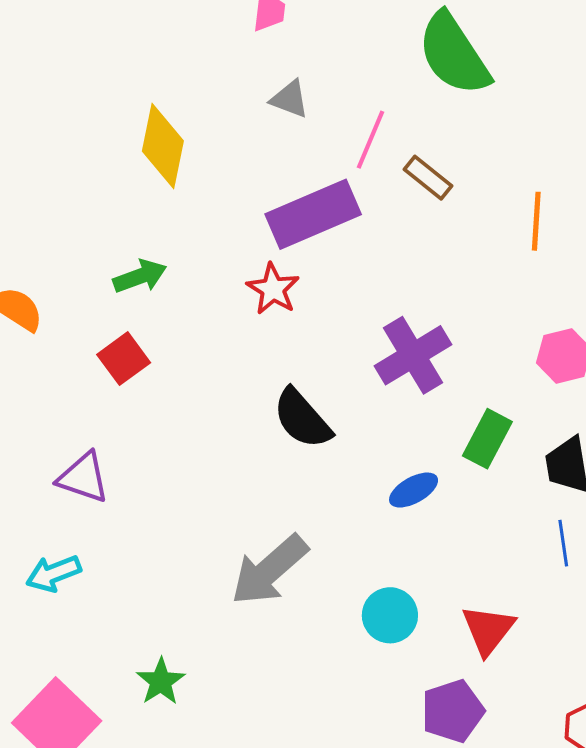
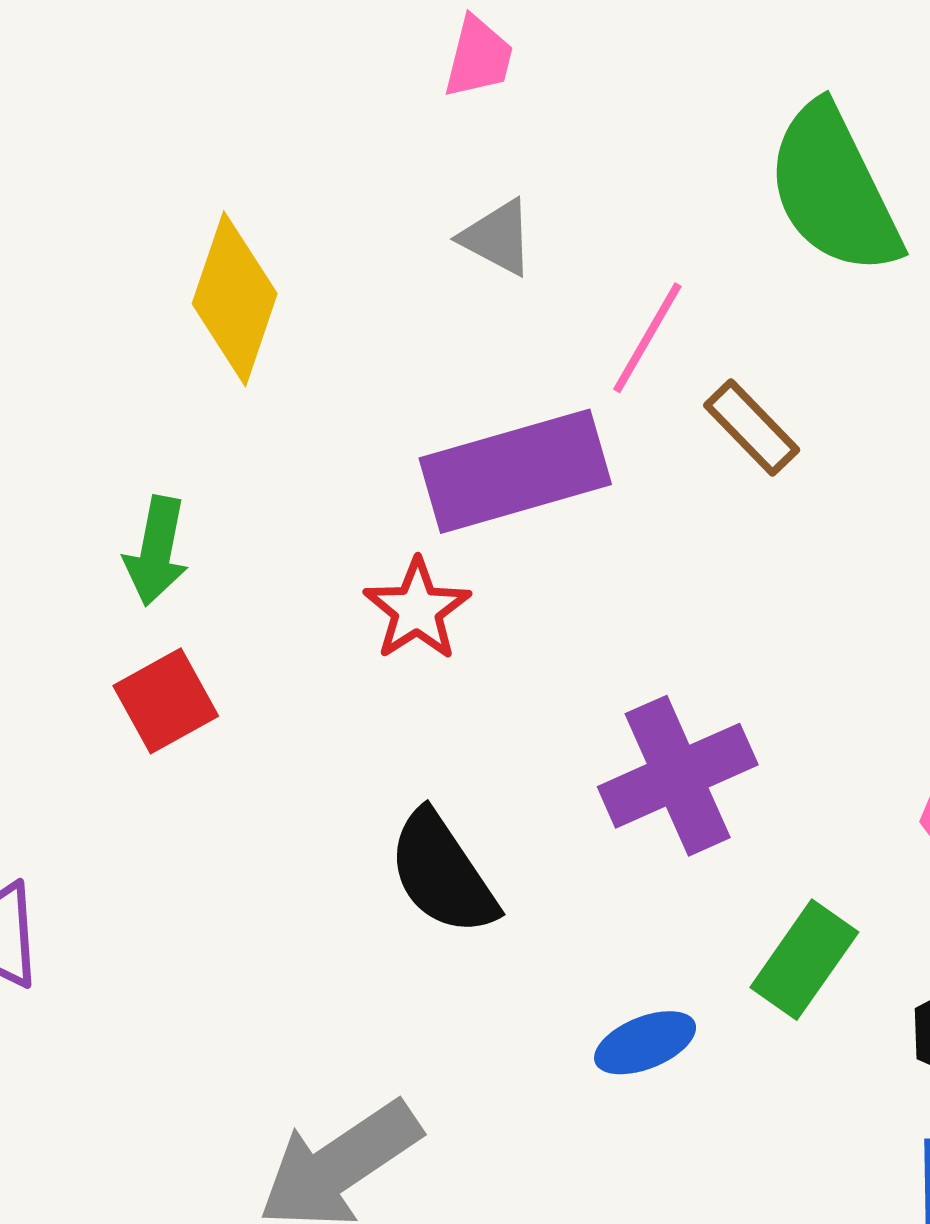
green arrow: (140, 276) -> (156, 551), turned 114
red square: (124, 359) -> (166, 701), moved

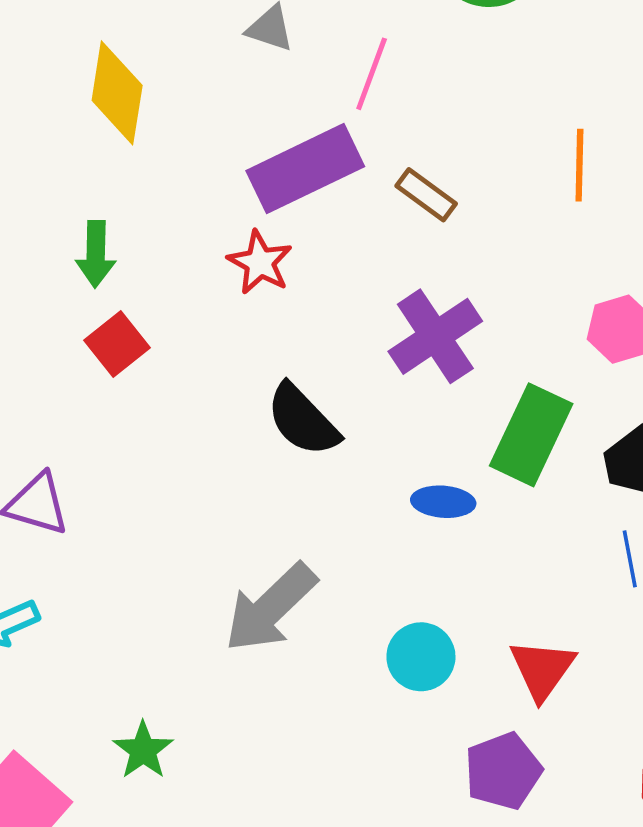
brown rectangle: (752, 428) -> (426, 195), moved
green rectangle: (804, 960) -> (531, 435), size x1.4
blue ellipse: (645, 1043) -> (443, 502), turned 36

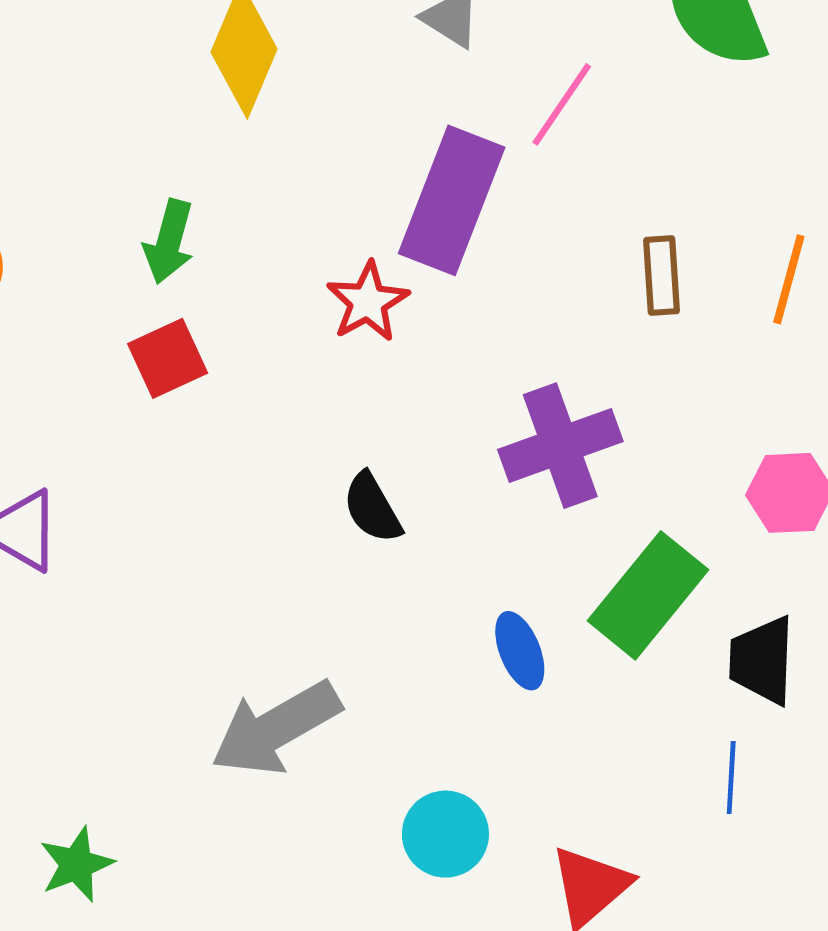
purple rectangle: (305, 169) -> (452, 200), turned -57
brown rectangle: (426, 195) -> (661, 276), moved, turned 36
black semicircle: (303, 420) -> (372, 508), size x0.7
blue ellipse: (443, 502) -> (520, 651), turned 50

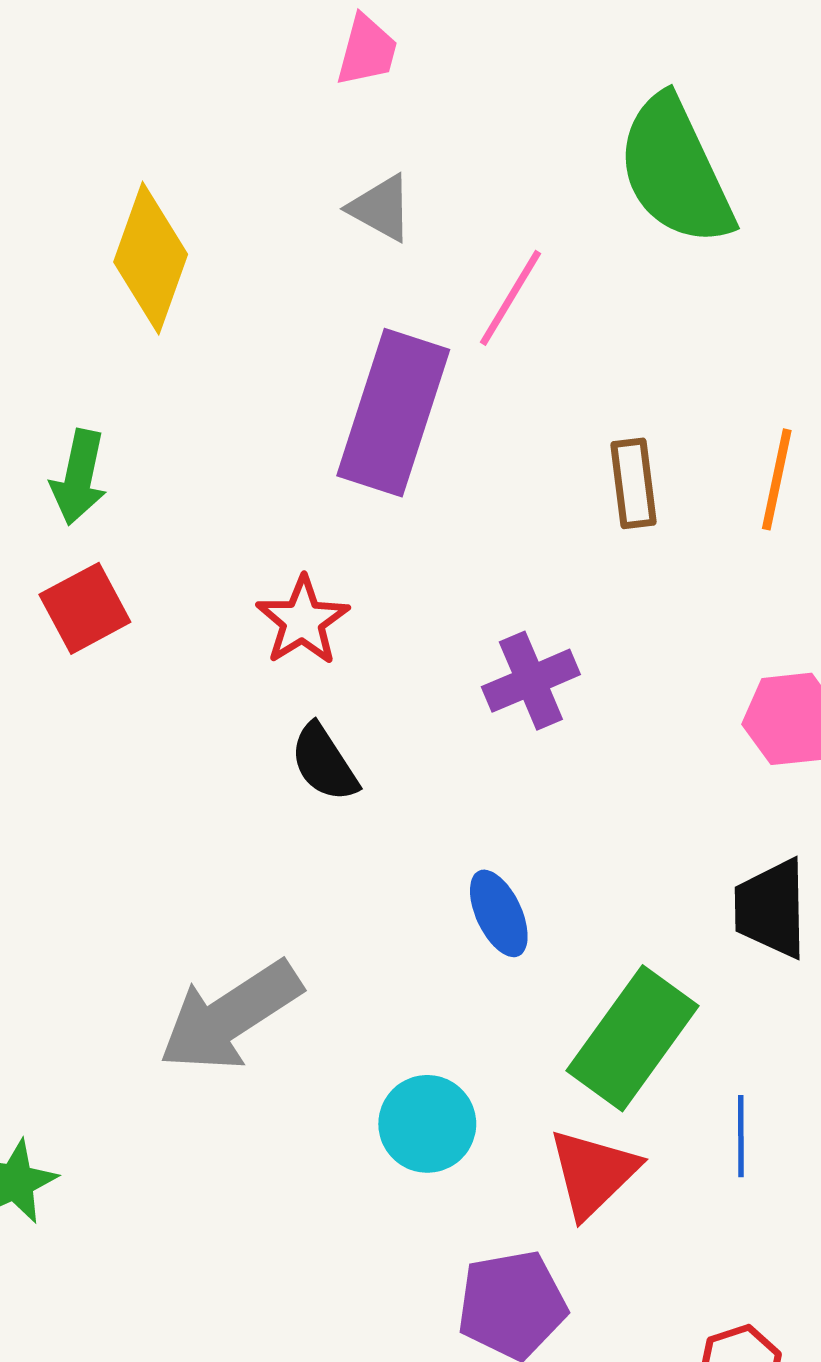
red star: (368, 302) -> (303, 621), moved
purple cross: (560, 446) -> (531, 681), size x0.7
green rectangle: (648, 595) -> (632, 1038), moved
blue line: (731, 777) -> (741, 1136), moved

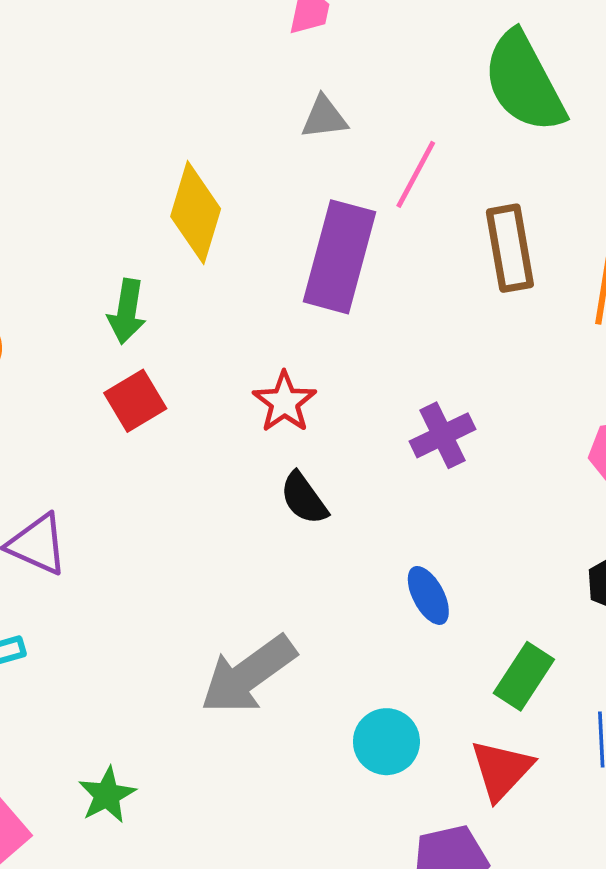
gray triangle: (381, 208) -> (324, 117), turned -33
yellow diamond: (151, 258) -> (196, 213), moved
brown rectangle: (633, 483) -> (510, 248), moved, size x1.4
green rectangle: (632, 1038) -> (524, 676), size x0.7

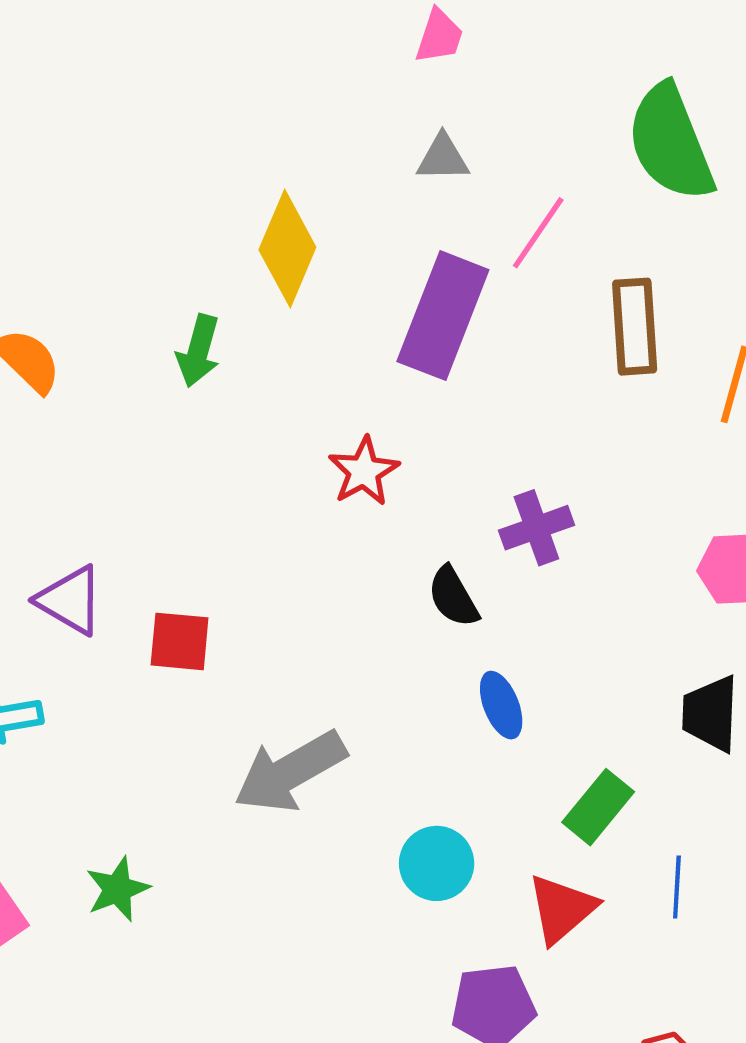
red square: (135, 401) -> (180, 641), moved, turned 30
black semicircle: (304, 498) -> (453, 597), moved

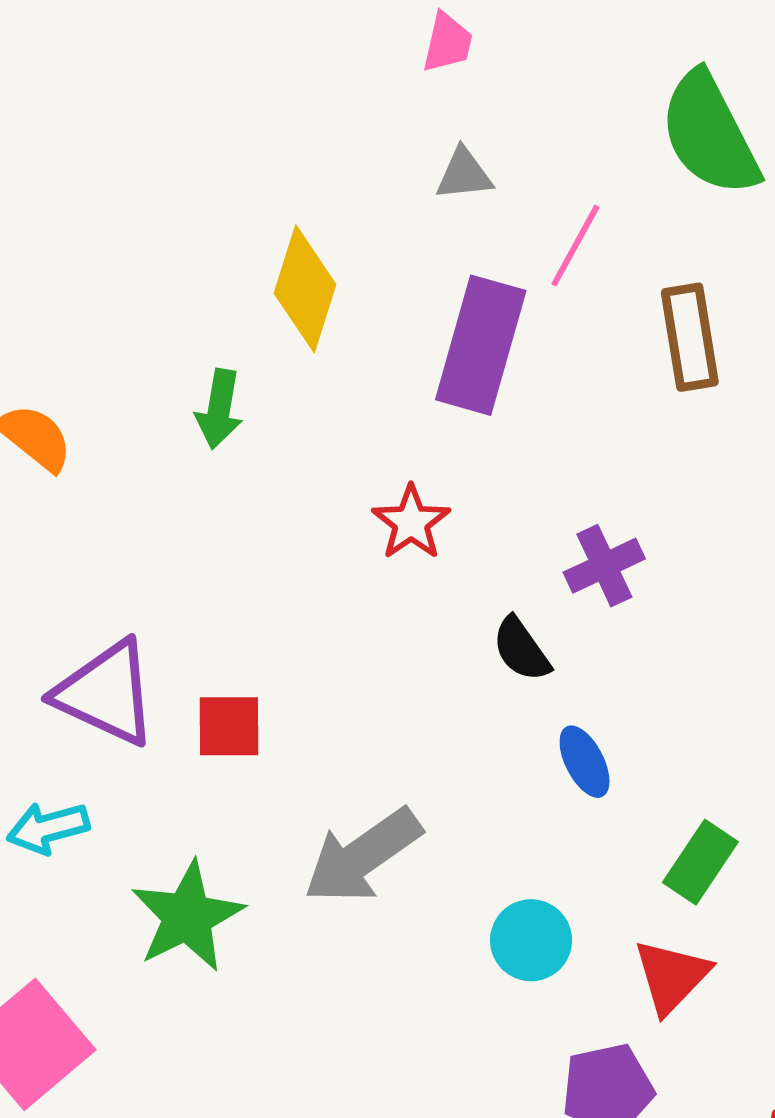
purple triangle: (70, 600) -> (106, 693), size x1.4
green star: (117, 889) -> (187, 917), moved, size x1.6

